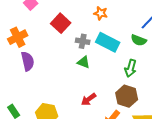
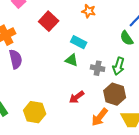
green semicircle: (139, 40) -> (127, 38), turned 35
gray cross: (83, 41) -> (98, 68), moved
cyan rectangle: (108, 42) -> (79, 42), moved, size x0.7

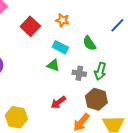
orange star: (89, 11) -> (62, 20), moved
green semicircle: (127, 38) -> (89, 43), moved

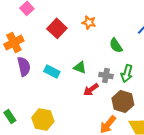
cyan rectangle: (60, 47) -> (52, 71), moved
red arrow: (58, 102) -> (91, 89), moved

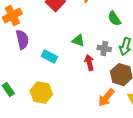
cyan rectangle: (52, 71) -> (49, 57), moved
red arrow: (91, 89) -> (89, 63), turned 112

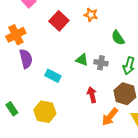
gray cross: (104, 49) -> (101, 63), moved
red arrow: (89, 63) -> (92, 95), moved

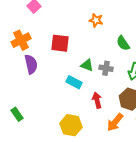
red square: (59, 21) -> (60, 43), moved, turned -36
cyan rectangle: (53, 76) -> (74, 82), moved
yellow hexagon: (45, 112) -> (71, 125), moved

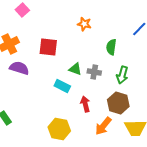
green semicircle: (123, 43) -> (111, 47), turned 42
purple semicircle: (31, 64) -> (19, 68), turned -60

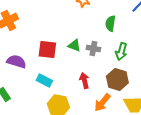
red square: (48, 47) -> (47, 49), moved
purple semicircle: (19, 68) -> (16, 61), moved
cyan rectangle: (62, 86) -> (44, 80), moved

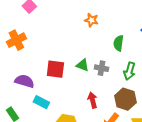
cyan rectangle: (44, 80) -> (41, 102), moved

